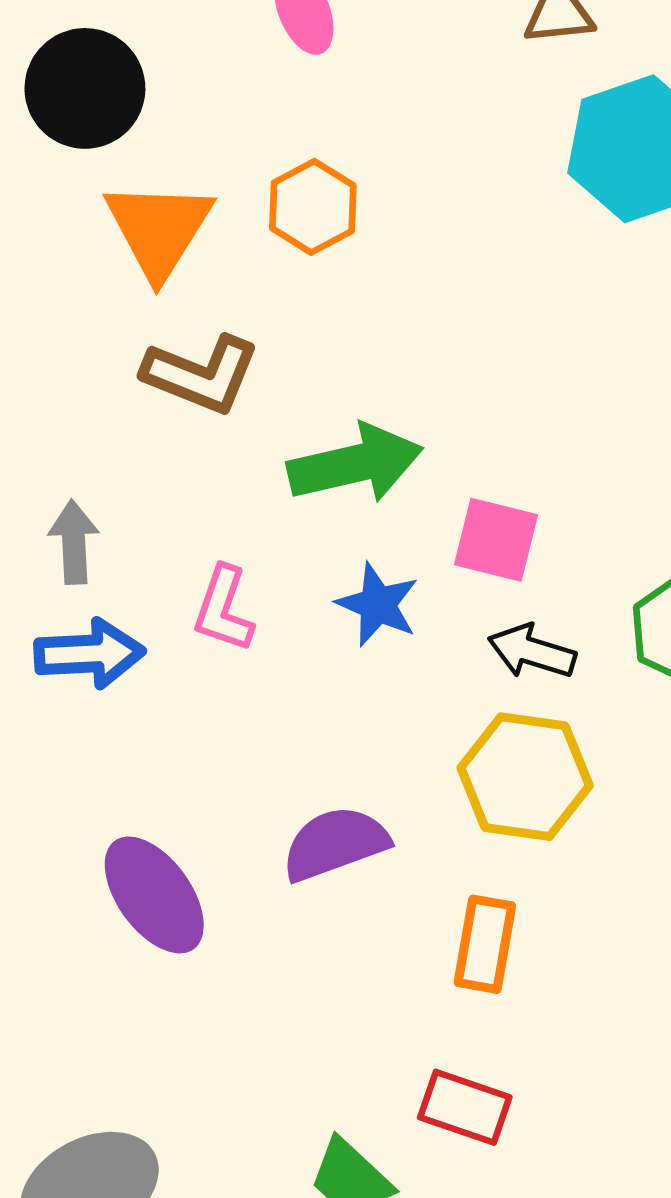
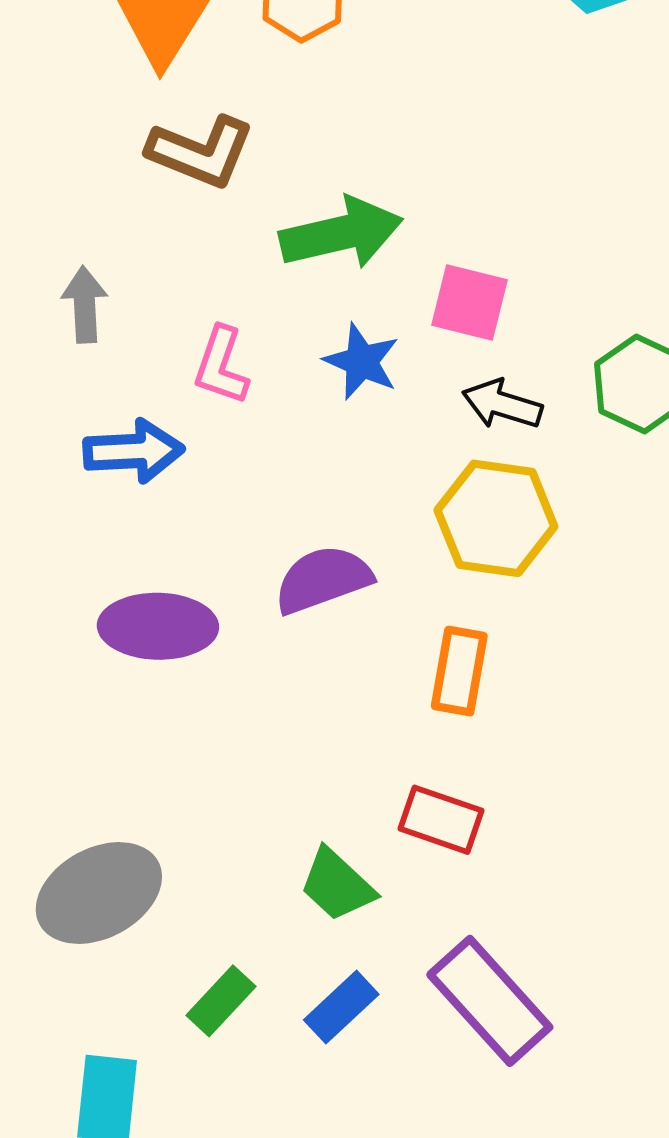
blue arrow: (89, 654) -> (134, 451), moved
purple ellipse: (154, 895) -> (158, 626), turned -53

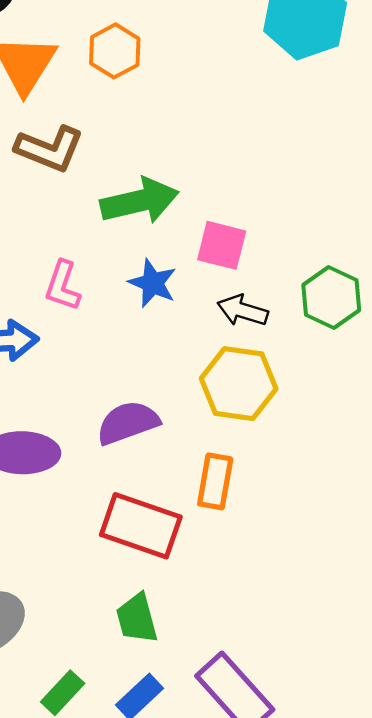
red rectangle: (441, 820) -> (141, 526), moved, size x1.5
green trapezoid: (337, 885) -> (137, 618), turned 32

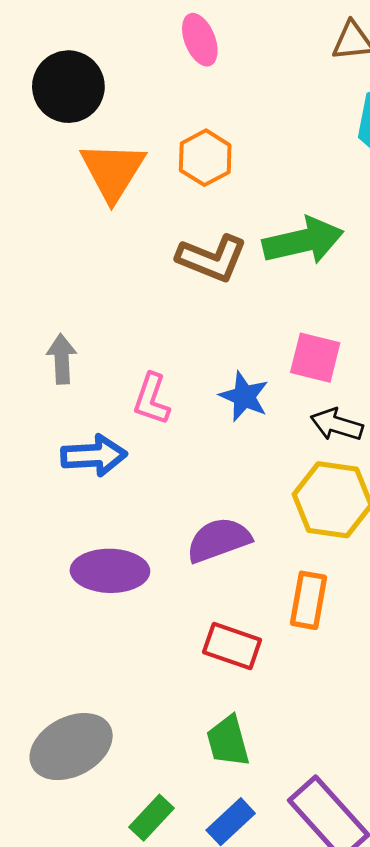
brown L-shape: (50, 149) -> (212, 258), moved
green arrow: (140, 201) -> (303, 241), moved
red rectangle: (141, 526) -> (232, 646), size x0.7

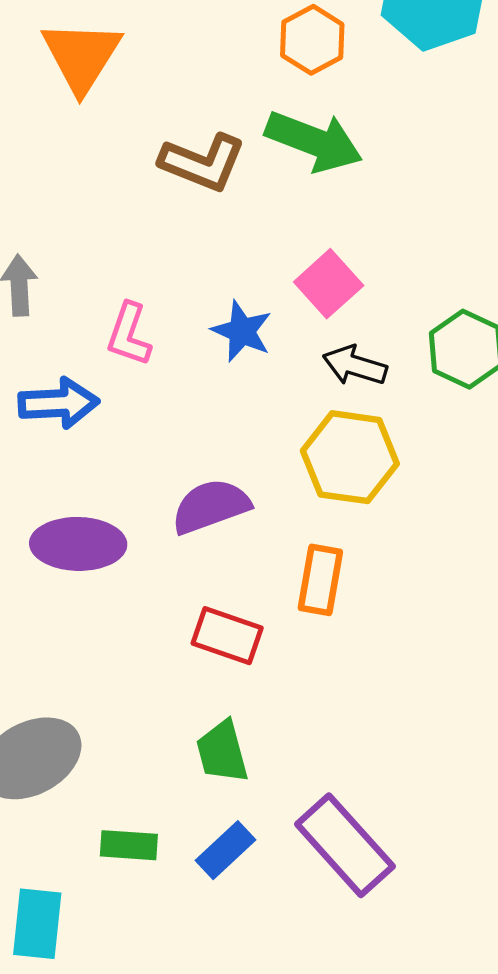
orange hexagon: (205, 158) -> (312, 40), moved
green arrow: (303, 241) -> (314, 141), turned 34
pink square: (315, 358) -> (329, 284), turned 34
green rectangle: (152, 818) -> (129, 845), turned 51

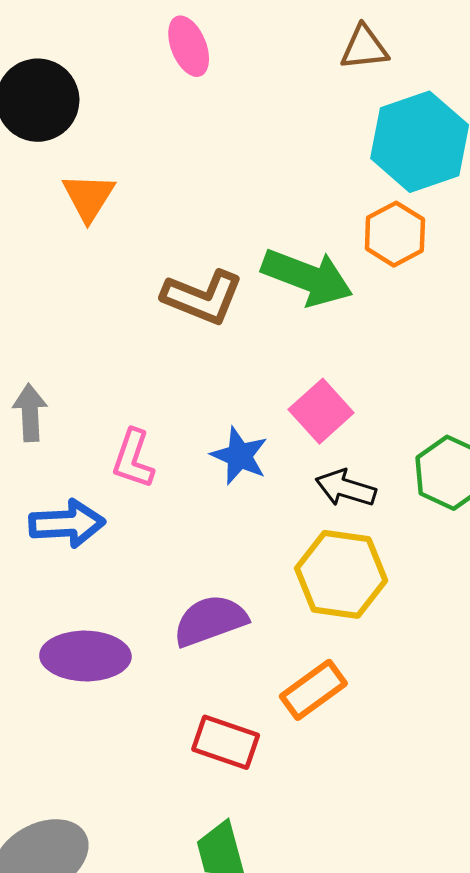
orange hexagon: (312, 40) -> (395, 234), moved
orange triangle: (81, 56) -> (89, 197), size x0.7
orange rectangle: (320, 580) -> (313, 690), turned 44

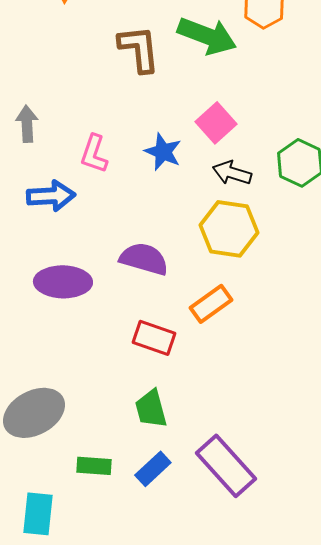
brown L-shape: (202, 297) -> (139, 49), turned -118
purple semicircle: (210, 621) -> (144, 259), turned 36

